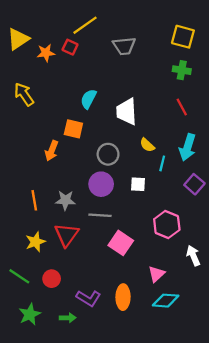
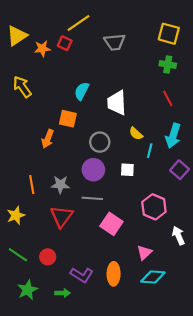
yellow star: (35, 242) -> (16, 215), moved

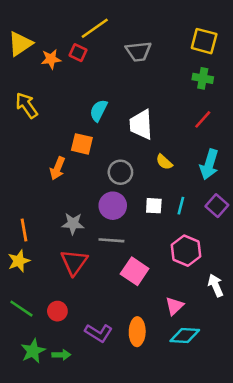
red line: (168, 98) -> (203, 119), turned 70
cyan line: (150, 151) -> (181, 206), moved
orange line: (32, 185) -> (24, 230), moved
green arrow: (63, 293) -> (61, 355), moved

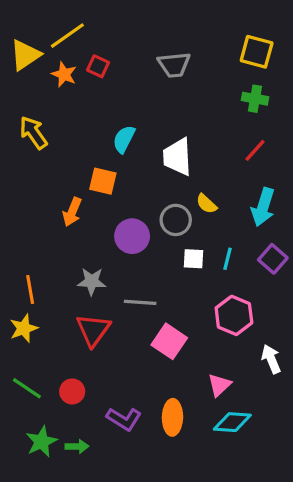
yellow line: (95, 28) -> (67, 36), moved
orange star: (51, 59) -> (64, 74), turned 30
gray circle: (120, 172) -> (176, 220), moved
purple circle: (113, 206) -> (132, 236), moved

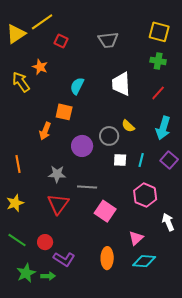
orange star: (64, 74) -> (40, 67), moved
white trapezoid: (177, 157) -> (121, 84), moved
orange line: (30, 290) -> (18, 164), moved
purple L-shape: (124, 419) -> (64, 259), moved

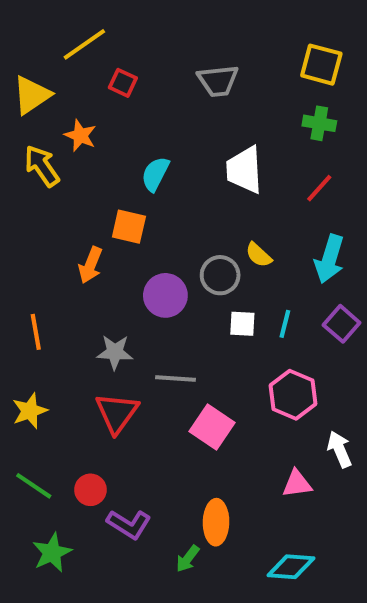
yellow triangle: (16, 34) -> (32, 95), moved
pink triangle: (136, 238) -> (297, 484), moved, turned 35
cyan diamond: (144, 261) -> (291, 567), moved
green arrow: (48, 276) -> (188, 559), moved, turned 128

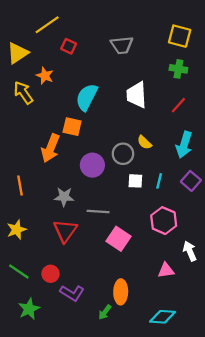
cyan semicircle: (155, 174) -> (87, 97), size x1.4
orange arrow: (90, 265) -> (50, 148), size x1.4

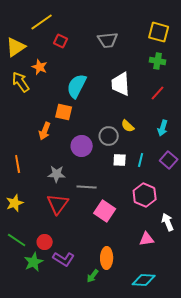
cyan arrow: (184, 145) -> (163, 128), size x0.7
orange arrow: (50, 148) -> (45, 131), size x0.7
green star: (29, 309) -> (34, 262), moved

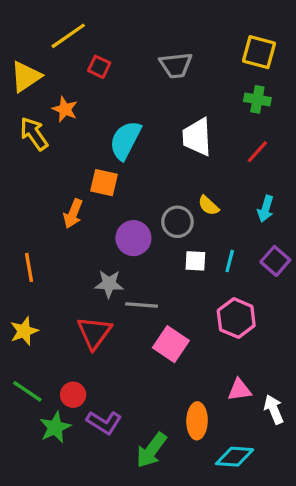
gray star: (57, 174) -> (109, 284), moved
white arrow: (168, 222) -> (274, 409), moved
orange ellipse: (107, 258) -> (197, 421), moved
green arrow: (93, 276) -> (151, 450), size x1.6

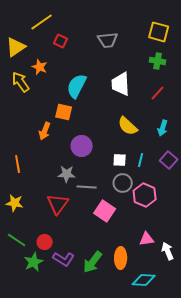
yellow semicircle: (208, 205) -> (128, 126), size x1.5
gray circle: (177, 222) -> (123, 183), moved
yellow star: (24, 331) -> (15, 203), turned 30
green arrow: (151, 450) -> (93, 262), moved

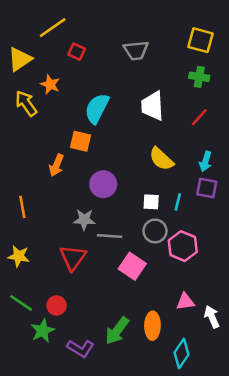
purple square: (169, 160) -> (207, 188), moved, turned -30
purple L-shape: (64, 259) -> (80, 348), moved
cyan diamond: (144, 280) -> (182, 353), turned -60

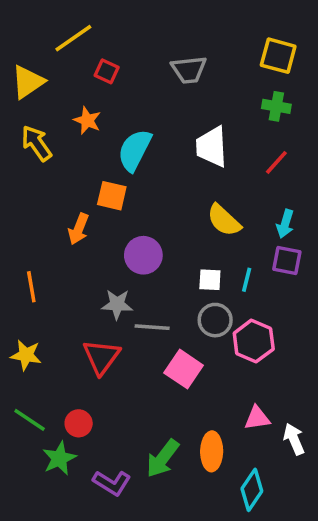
orange star: (50, 84) -> (87, 120), moved

